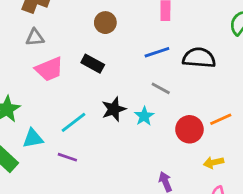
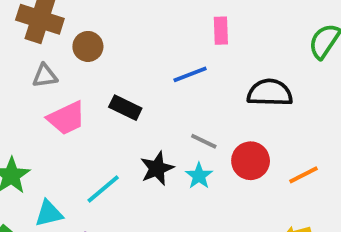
brown circle: (105, 23) -> (88, 46), moved
blue line: (157, 52) -> (190, 74), moved
gray line: (161, 88) -> (204, 141), moved
red circle: (189, 129) -> (251, 161), moved

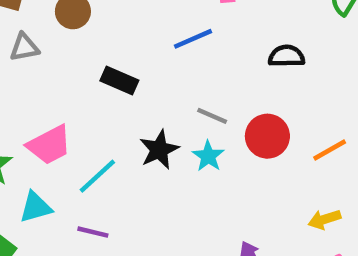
black semicircle: (270, 93) -> (286, 56), size x0.7
pink trapezoid: (66, 118) -> (49, 145), moved

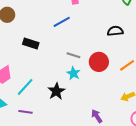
black semicircle: (286, 56) -> (115, 31), moved
black star: (159, 150) -> (56, 91), moved

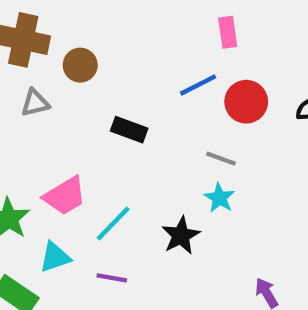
red circle: (99, 62) -> (246, 102), moved

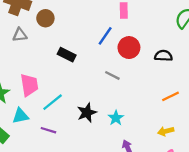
blue line: (198, 85) -> (105, 36), turned -36
pink trapezoid: (65, 196) -> (29, 85), turned -75
cyan star: (219, 198) -> (116, 118), moved

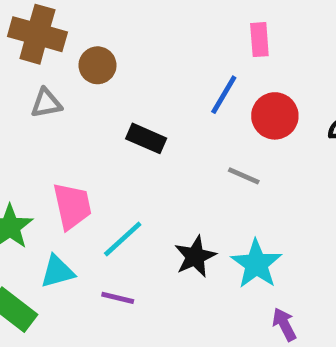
cyan star: (116, 118) -> (256, 264), size x1.5

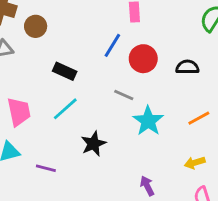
cyan line: (123, 239) -> (65, 109), moved
cyan star: (256, 264) -> (148, 121), moved

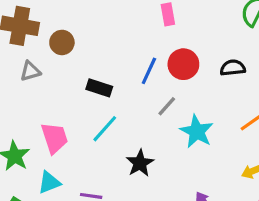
blue line: (112, 45) -> (149, 71), moved
gray line: (124, 95) -> (167, 106), turned -66

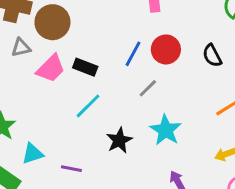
brown circle: (62, 42) -> (52, 22), size x1.5
black semicircle: (233, 68) -> (212, 56), turned -115
cyan star: (197, 131) -> (166, 130), moved
pink trapezoid: (55, 138) -> (51, 68), moved, turned 60

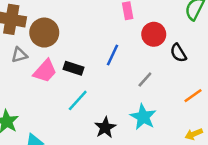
red circle: (166, 49) -> (154, 34), moved
gray line: (148, 88) -> (145, 79), moved

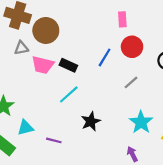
red circle: (154, 34) -> (132, 47), moved
pink trapezoid: (45, 71) -> (43, 65), turned 55
cyan star: (143, 117) -> (141, 122), moved

